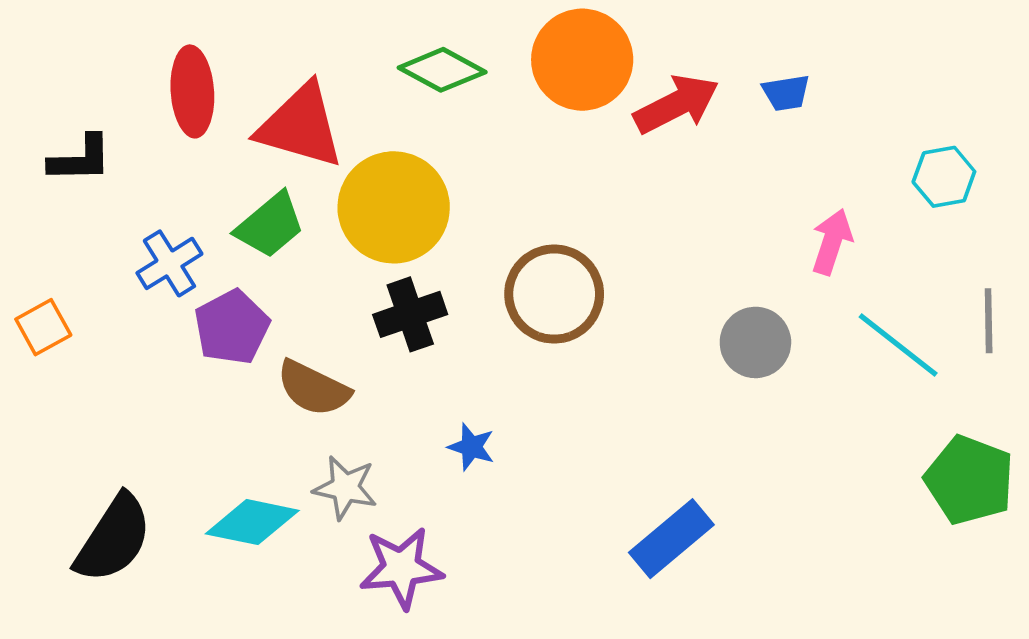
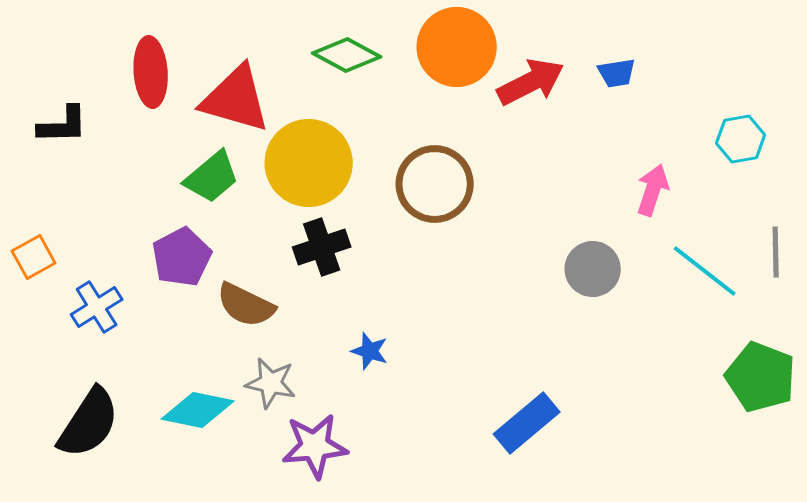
blue cross: (169, 263) -> (97, 307), moved
brown circle: (554, 294) -> (435, 184), moved

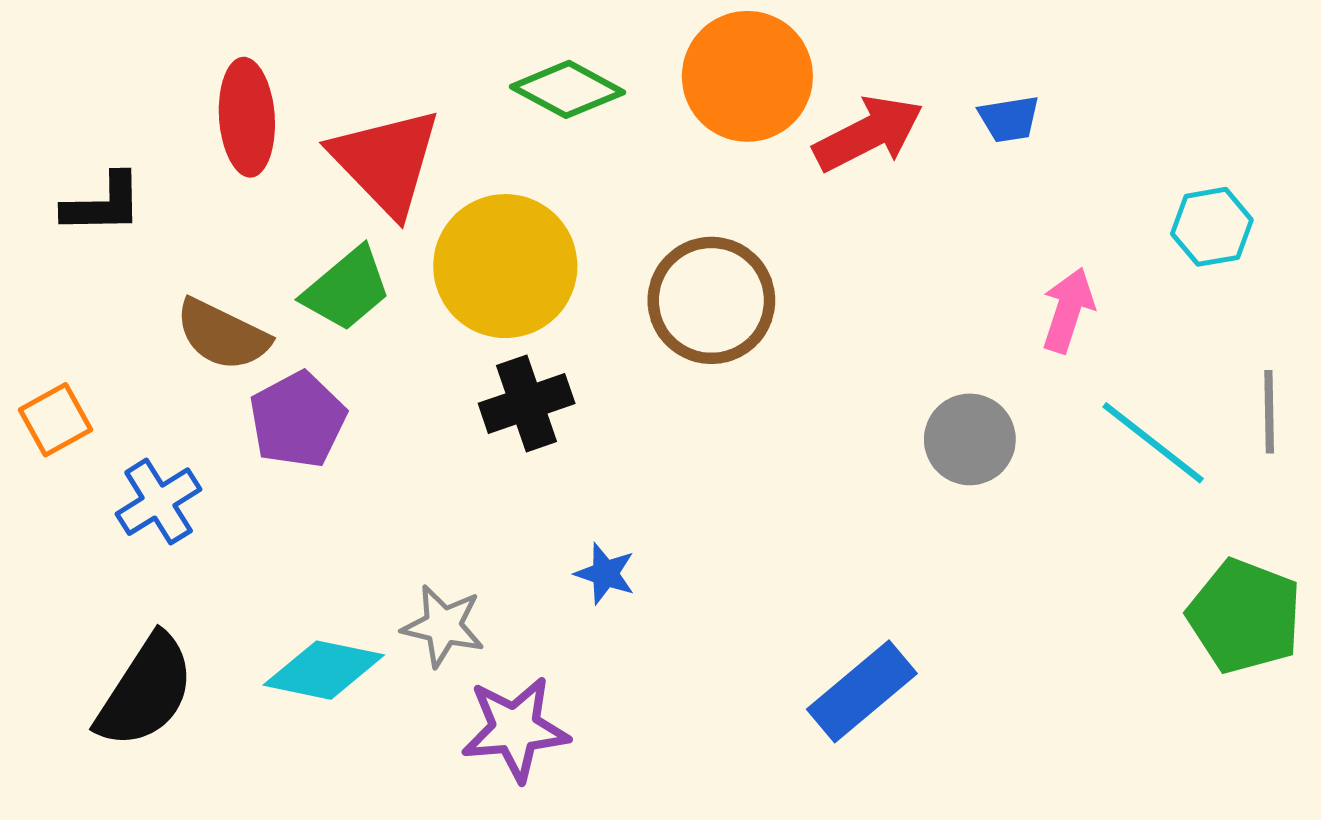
red triangle: (236, 99) -> (386, 161), turned 30
brown semicircle: (246, 305) -> (222, 335), moved

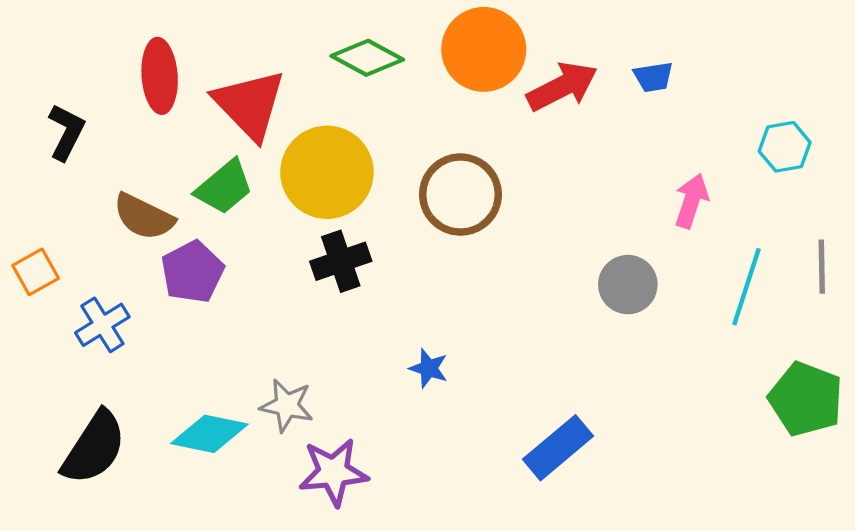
black L-shape: (103, 204) -> (66, 132), turned -62
cyan line: (1153, 443) -> (747, 287), turned 70
blue star: (605, 574) -> (429, 368), moved

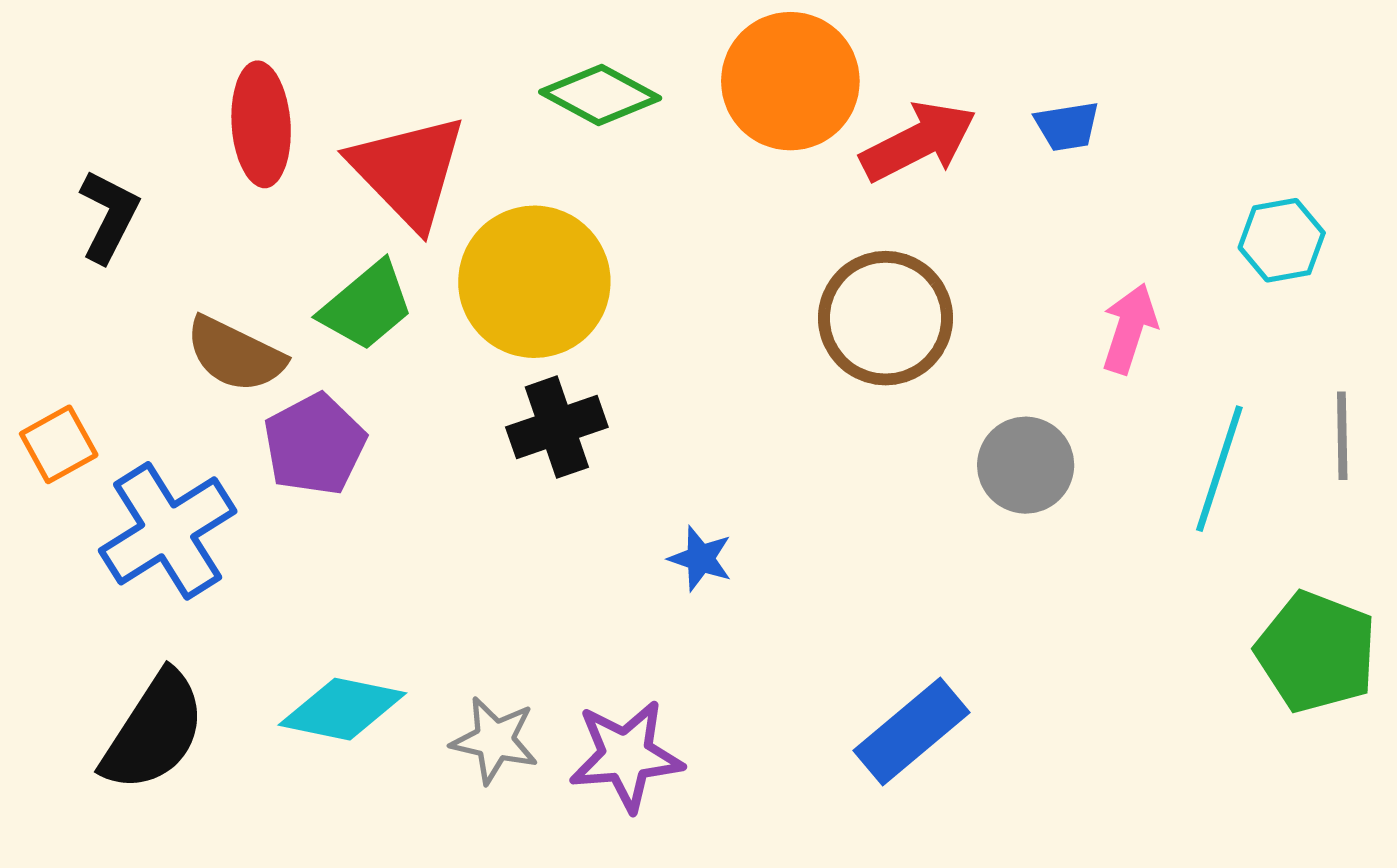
brown circle: (460, 195) -> (886, 318), moved
blue cross: (102, 325) -> (168, 531), size x1.5
blue star: (429, 368) -> (700, 559), moved
gray star: (287, 405) -> (495, 740), moved
purple star: (333, 472) -> (626, 756), moved

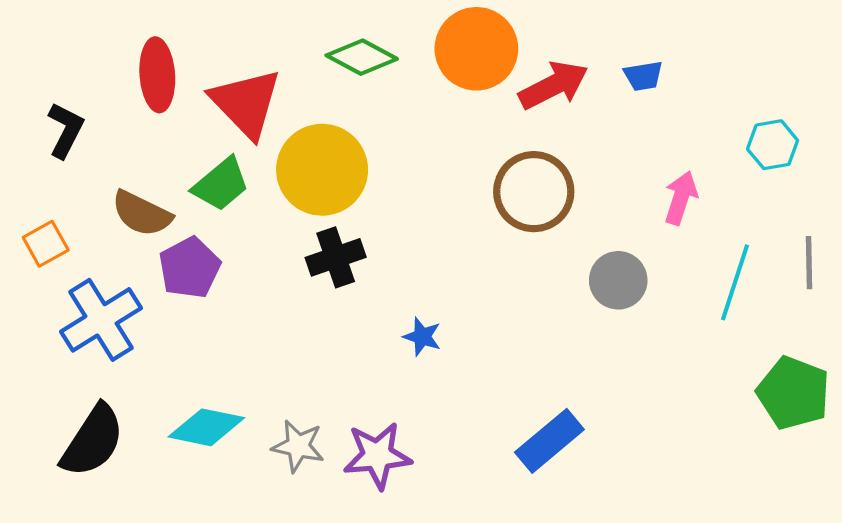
orange square: (59, 444) -> (46, 244), moved

